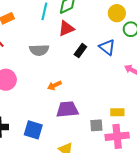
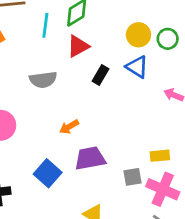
yellow circle: (117, 13) -> (138, 35), moved
blue square: (33, 130) -> (48, 173), moved, turned 30
pink cross: (117, 136) -> (163, 189), turned 35

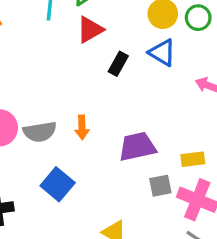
gray semicircle: (43, 80) -> (40, 132), moved
orange arrow: (69, 127) -> (82, 127), turned -60
purple trapezoid: (90, 158) -> (137, 147), moved

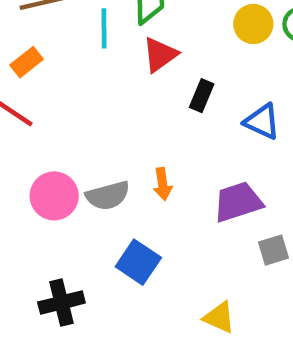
blue triangle: (162, 53) -> (262, 122), moved

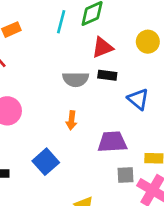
red triangle: (160, 55) -> (102, 47), moved
black rectangle: (202, 96) -> (107, 75), turned 60
gray semicircle: (108, 196) -> (76, 79), moved

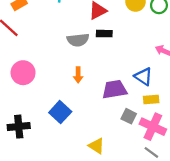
blue triangle: (138, 99) -> (143, 76), moved
gray square: (126, 175) -> (129, 116), turned 35

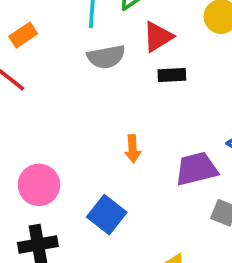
gray semicircle: (78, 40) -> (106, 57), moved
pink circle: (23, 73) -> (39, 185), moved

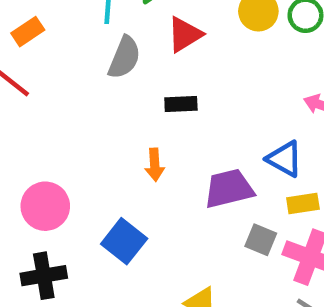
gray semicircle: (106, 57) -> (124, 57), turned -57
black rectangle: (172, 75) -> (181, 104), moved

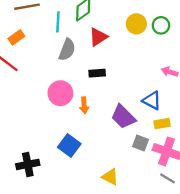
purple trapezoid: (229, 189) -> (123, 117), turned -120
pink circle: (45, 206) -> (60, 93), moved

